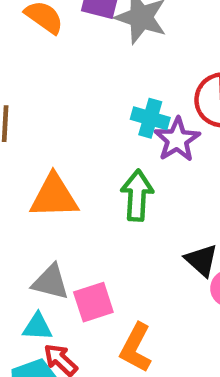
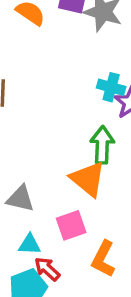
orange triangle: (54, 196) -> (88, 179), moved, turned 42
gray triangle: (51, 282) -> (20, 199), moved

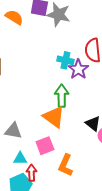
red arrow: (47, 269) -> (32, 173), turned 49

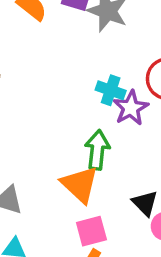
pink square: (45, 146) -> (91, 231), moved

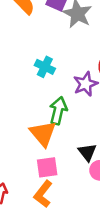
cyan cross: (111, 90) -> (45, 67), moved

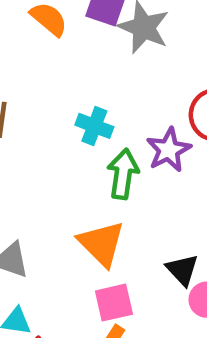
green arrow: (58, 111) -> (123, 174), moved

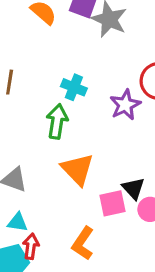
green arrow: (123, 174) -> (57, 121), moved
pink square: (114, 303) -> (112, 203), moved

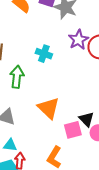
purple star: (125, 105) -> (78, 40), moved
green arrow: (57, 121) -> (17, 77), moved

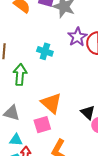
pink square: (73, 130) -> (42, 125), moved

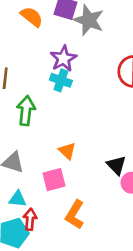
purple star: (77, 37) -> (63, 59), moved
orange triangle: (51, 103) -> (67, 151), size x0.6

